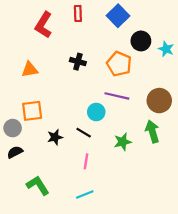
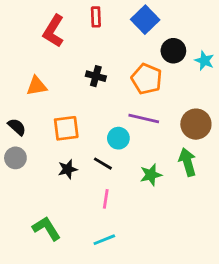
orange square: (32, 111) -> (66, 128), moved
black semicircle: (15, 152) -> (17, 127), moved, turned 70

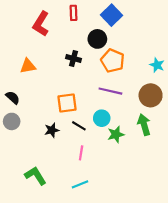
black circle: (173, 51) -> (97, 39), moved
cyan star: (204, 61) -> (157, 65), moved
orange square: (66, 128) -> (67, 103), moved
cyan circle: (118, 138) -> (102, 118), moved

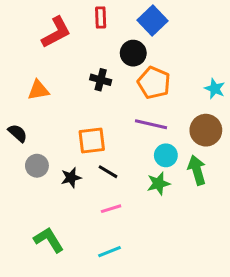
red L-shape: (41, 24) -> (56, 32), turned -150
cyan circle: (102, 118) -> (166, 155), moved
gray circle: (12, 121) -> (37, 166), moved
pink line: (81, 153) -> (111, 209), turned 64

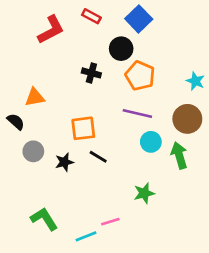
red rectangle: (101, 18) -> (91, 16), turned -60
orange triangle: (38, 90) -> (35, 97), moved
green star: (158, 184) -> (144, 193), moved
pink line: (111, 209) -> (110, 222), moved
cyan line: (110, 252) -> (86, 236), moved

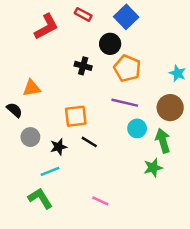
green star: (144, 193) -> (153, 168), moved
pink line: (110, 222) -> (100, 201), turned 42
cyan line: (86, 236) -> (50, 171), moved

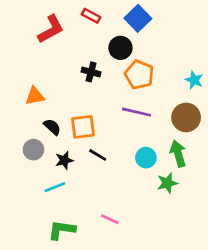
black semicircle: (14, 110) -> (52, 127), moved
cyan circle: (137, 128) -> (146, 158), moved
green L-shape: (40, 198) -> (62, 230), moved, turned -50

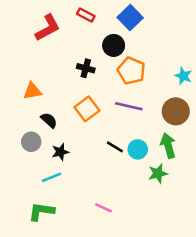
orange square: (83, 127) -> (87, 109), moved, turned -30
black line: (98, 155) -> (115, 147), moved
green L-shape: (62, 230) -> (41, 212), moved

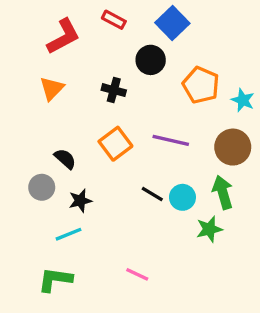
orange pentagon: (131, 71) -> (201, 85), moved
orange triangle: (32, 91) -> (52, 88), moved, turned -36

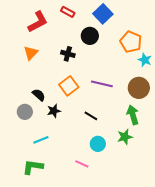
orange pentagon: (201, 85) -> (131, 42), moved
cyan circle: (182, 197) -> (98, 144), moved
black star: (80, 201) -> (54, 111), moved

